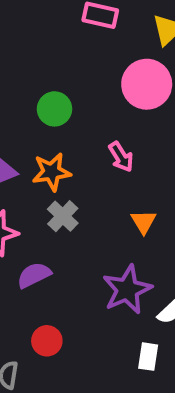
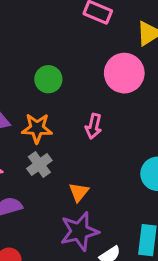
pink arrow: (121, 157) -> (94, 126), turned 35
orange triangle: (144, 222) -> (79, 192), moved

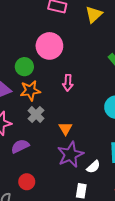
pink circle: (124, 73) -> (49, 46), moved
green circle: (48, 79) -> (24, 67), moved

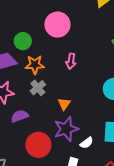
green circle: (24, 67) -> (23, 41), moved
red circle: (27, 182) -> (38, 145), moved, size x1.6

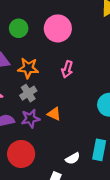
green circle: (23, 41) -> (19, 28), moved
orange triangle: (64, 104) -> (54, 114), turned -48
purple star: (66, 129) -> (30, 119), moved, size x0.7

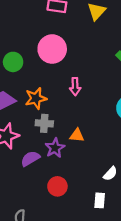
gray cross: (28, 93) -> (44, 123), turned -35
red circle: (21, 154) -> (57, 186), size x0.7

